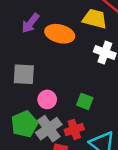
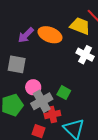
purple arrow: (30, 23) -> (26, 35), moved
gray cross: (49, 129) -> (42, 101), moved

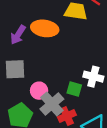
white cross: (85, 55) -> (93, 77), moved

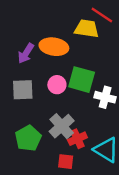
green square: (74, 89) -> (82, 80), moved, size x1.6
pink circle: (39, 91) -> (57, 85), moved

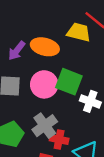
pink circle: (57, 85) -> (44, 84), size x1.5
red cross: (77, 139) -> (59, 139), turned 30

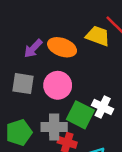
green square: (69, 82) -> (80, 115), moved
gray cross: (45, 126) -> (54, 127), turned 30

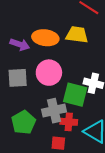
yellow trapezoid: (98, 36) -> (77, 35), moved
purple arrow: (33, 48) -> (20, 44), turned -102

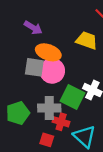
orange ellipse: (45, 38) -> (48, 52), moved
purple arrow: (20, 44) -> (33, 28), moved
gray square: (18, 78) -> (34, 67), moved

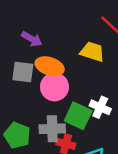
gray square: (34, 67) -> (23, 72), moved
green pentagon: (18, 113) -> (17, 135), turned -30

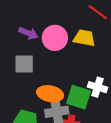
orange ellipse: (50, 66) -> (50, 94), moved
pink circle: (54, 87) -> (55, 38), moved

